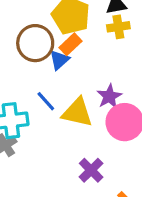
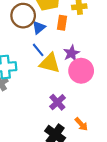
orange rectangle: (71, 44) -> (62, 23), moved, turned -40
blue line: (46, 101) -> (38, 50), moved

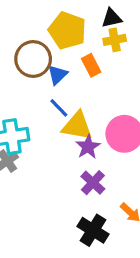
orange rectangle: (62, 23) -> (91, 65), turned -32
purple star: (71, 53) -> (88, 147), moved

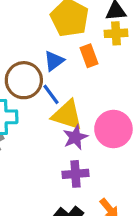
brown circle: (33, 59) -> (24, 80), moved
purple cross: (93, 183) -> (76, 174), turned 35

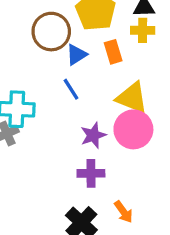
brown circle: (24, 80) -> (51, 32), moved
yellow triangle: (67, 115) -> (132, 98), moved

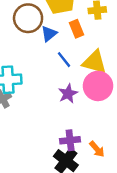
blue line: (71, 89) -> (64, 60), moved
purple cross: (91, 173) -> (70, 140), moved

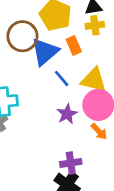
blue triangle: (49, 34) -> (45, 52), size x1.6
orange arrow: (97, 149) -> (99, 131), moved

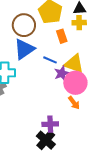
blue triangle: (45, 52) -> (24, 49), moved
blue line: (62, 78) -> (50, 60), turned -32
purple star: (67, 114) -> (62, 73), moved

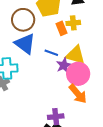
yellow cross: (79, 23) -> (73, 23), moved
blue triangle: (24, 49) -> (25, 44), turned -45
orange arrow: (74, 103) -> (78, 94), size x1.5

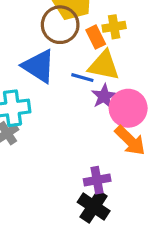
brown circle: (23, 20) -> (60, 25), moved
yellow triangle: (75, 55) -> (104, 65), moved

